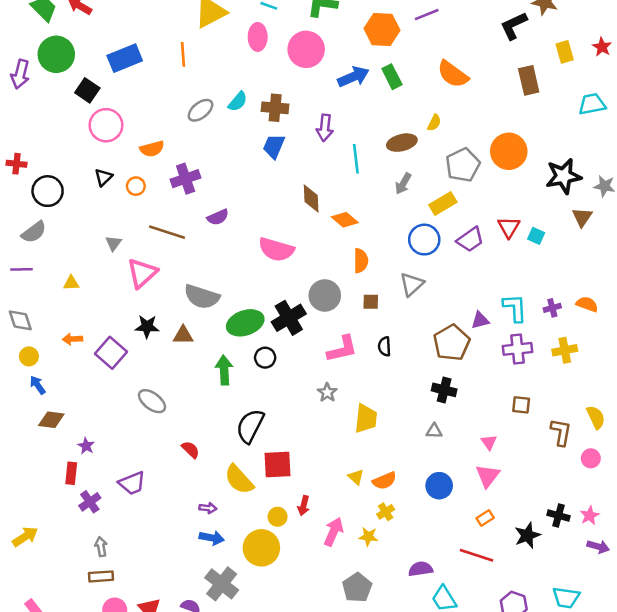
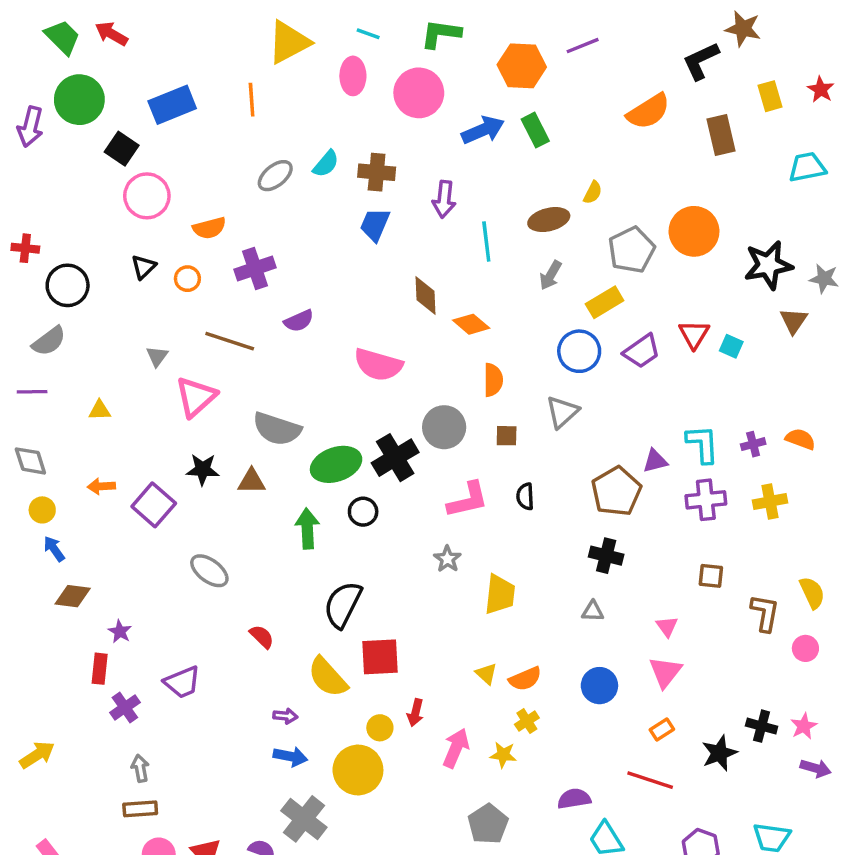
orange semicircle: (453, 74) -> (648, 111), moved, turned -68

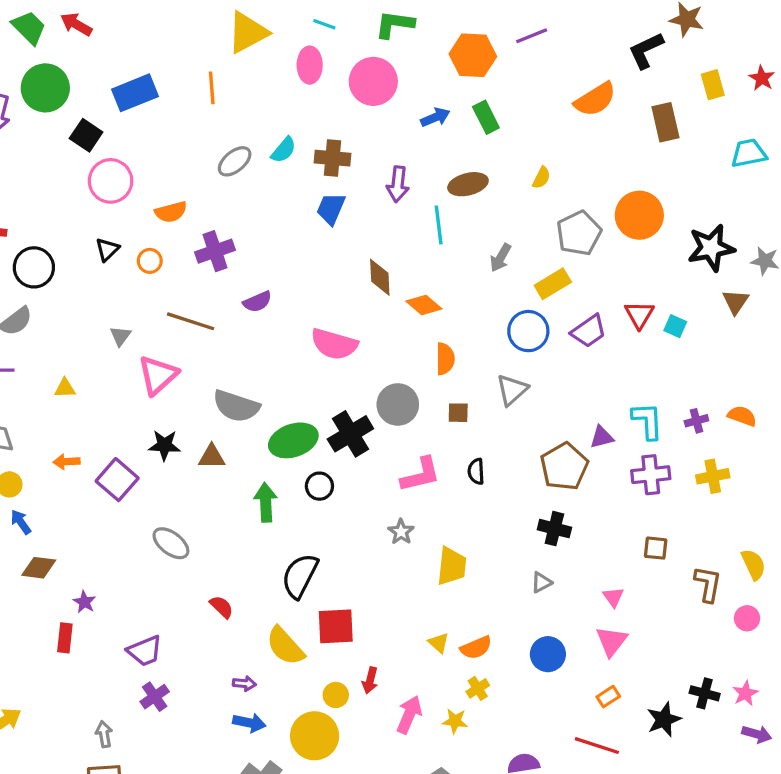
blue arrow: (483, 130) -> (435, 117), size x0.7
brown ellipse: (549, 220) -> (468, 184), moved
gray triangle: (593, 611) -> (541, 582), turned -30
purple cross: (125, 708) -> (155, 697), moved

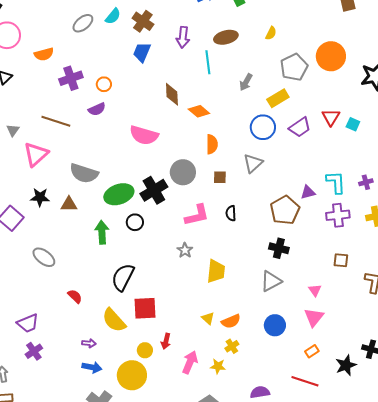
brown cross: (333, 158) -> (143, 21), turned 30
orange circle: (150, 261) -> (104, 84), moved
gray triangle: (541, 582) -> (271, 281), size x1.6

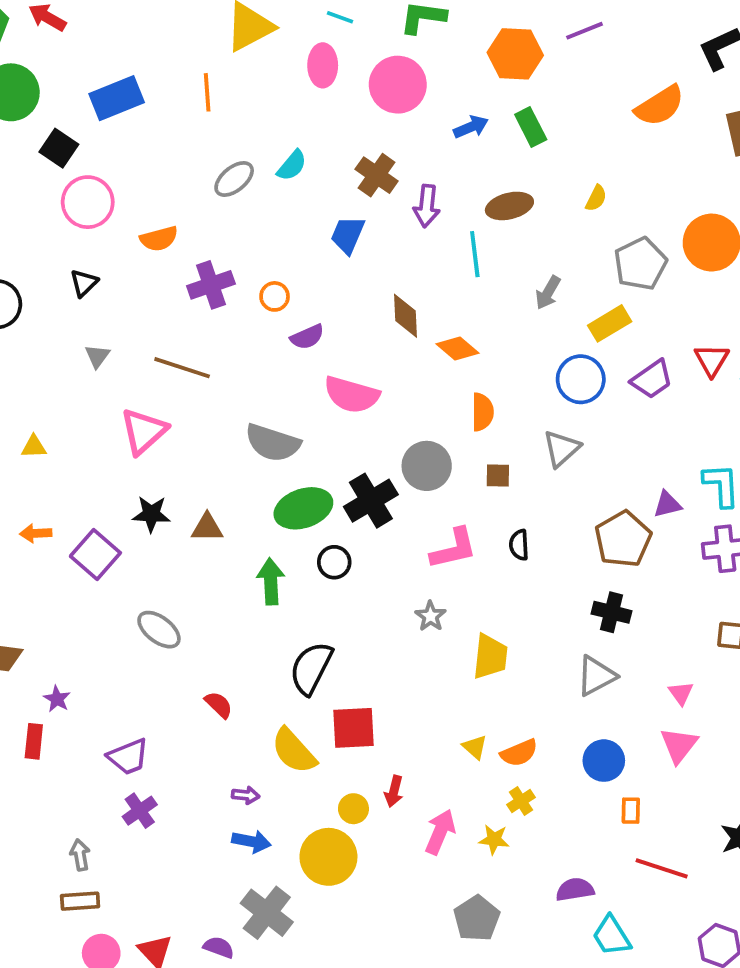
brown cross: (143, 21) -> (377, 175), moved
purple semicircle: (97, 109) -> (307, 337), moved
gray triangle: (13, 130) -> (97, 356), moved
gray semicircle: (84, 173) -> (273, 443), moved
orange rectangle: (312, 351) -> (631, 811), moved, turned -56

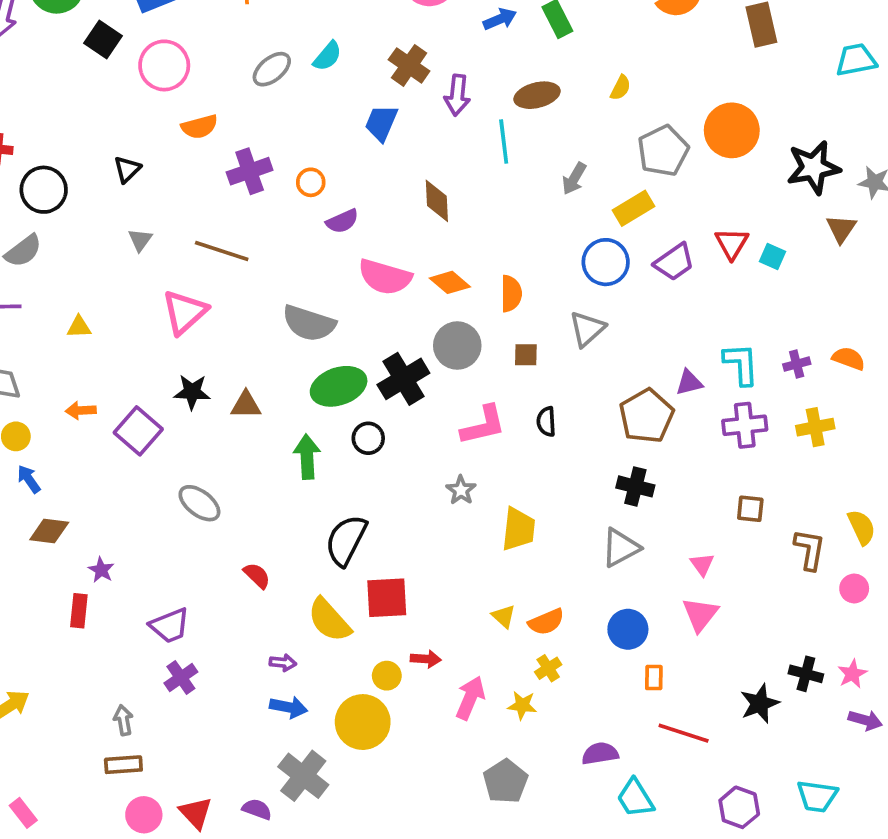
pink circle: (88, 202) -> (164, 65), moved
orange diamond: (457, 348) -> (450, 282), moved
red arrow: (394, 791) -> (426, 659), turned -100

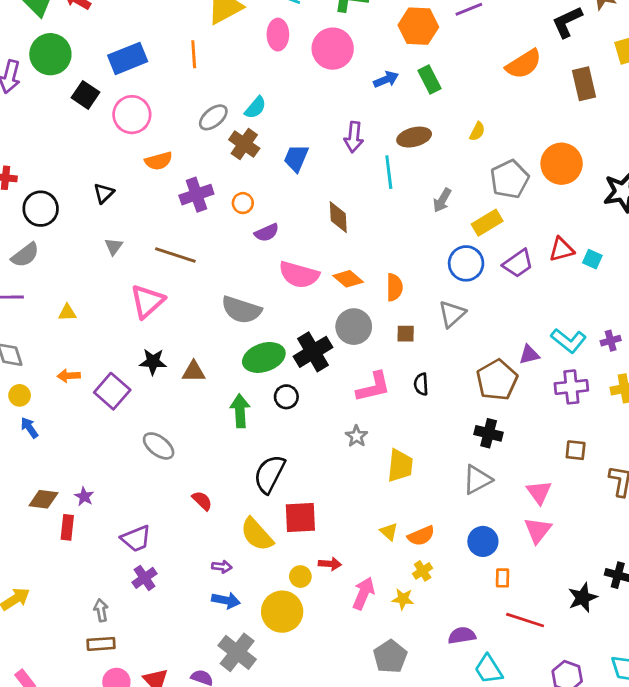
brown cross: (409, 65) -> (244, 144), moved
red triangle: (732, 244) -> (562, 249), turned 44
cyan L-shape: (741, 364) -> (569, 341), turned 132
brown diamond: (49, 531) -> (43, 499), moved
pink triangle: (702, 564) -> (539, 492), size x1.4

